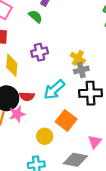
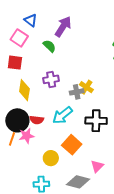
gray cross: (81, 70) -> (77, 92), moved

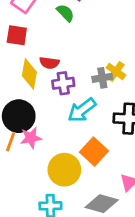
purple cross: (51, 79) -> (63, 83), moved
red semicircle: (37, 120) -> (49, 63), moved
yellow circle: (51, 158) -> (64, 170), size x1.5

